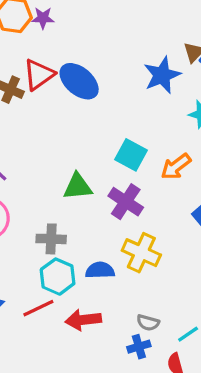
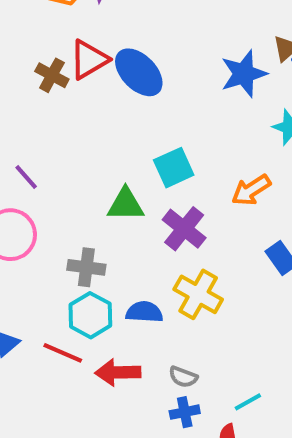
cyan square: (131, 155) -> (174, 168), moved, turned 32
red line: (38, 308) -> (63, 353), turned 44
gray semicircle: (148, 323) -> (183, 377), moved

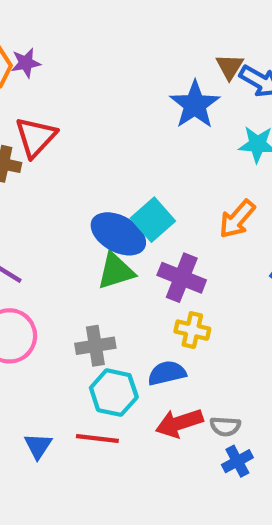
blue ellipse: (139, 72) -> (118, 234), moved
yellow cross: (198, 294) -> (192, 330), moved, size x0.7
red arrow: (118, 372) -> (179, 423), moved

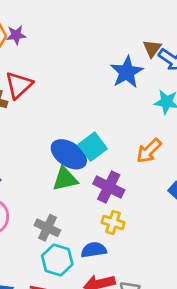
gray cross: (95, 346) -> (47, 228), turned 30

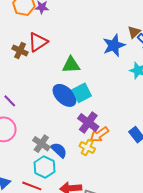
orange arrow: (149, 151) -> (99, 134), moved
green triangle: (65, 179) -> (71, 65), moved
blue semicircle: (94, 250) -> (59, 150), moved, turned 42

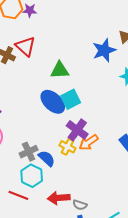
red triangle: (38, 42) -> (25, 46), turned -45
gray cross: (41, 144) -> (29, 152), turned 30
yellow cross: (87, 147) -> (67, 147), moved

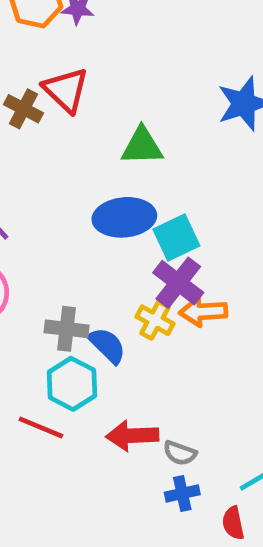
cyan square: (71, 99) -> (176, 238), moved
blue ellipse: (53, 102) -> (124, 217), turned -50
orange arrow: (89, 142) -> (203, 312), turned 30
gray cross: (29, 152) -> (67, 329), turned 30

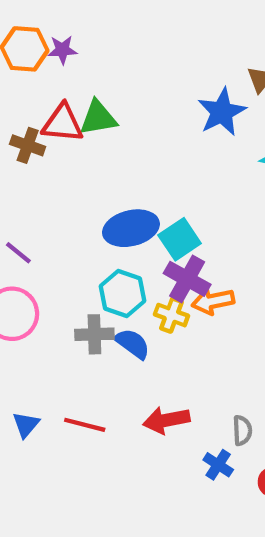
red triangle: (66, 90) -> (63, 123), turned -30
green triangle: (142, 146) -> (98, 118), moved
cyan hexagon: (72, 384) -> (123, 294), moved
gray semicircle: (180, 453) -> (242, 430), moved, turned -104
blue cross: (182, 493) -> (218, 465), turned -36

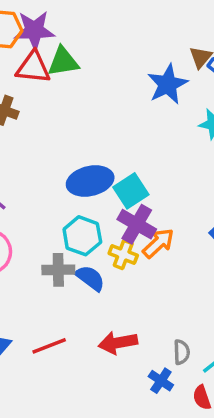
purple star: (62, 50) -> (34, 30), size x1.6
green triangle: (98, 118) -> (63, 62), moved
red triangle: (63, 123) -> (33, 67), moved
orange arrow: (213, 301) -> (158, 243), turned 148
red line: (85, 425) -> (49, 346), turned -36

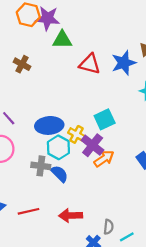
red triangle: (33, 67) -> (90, 64), moved
blue ellipse: (90, 181) -> (49, 125), moved
cyan square: (131, 191) -> (105, 119), moved
yellow cross: (123, 254) -> (76, 134), moved

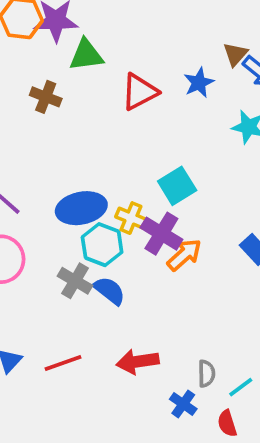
blue star: (124, 63) -> (199, 83), size x0.7
brown cross: (22, 64) -> (46, 97), moved
red triangle: (90, 64) -> (139, 92), turned -35
gray cross: (41, 166) -> (75, 281), turned 30

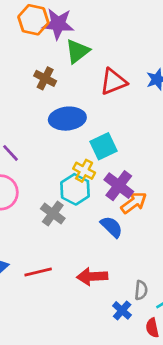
green triangle: (86, 55) -> (77, 51), turned -36
cyan square: (177, 186) -> (104, 146), moved
blue ellipse: (81, 208) -> (67, 119), moved
yellow cross: (131, 218) -> (84, 171), moved
blue semicircle: (109, 291) -> (112, 227), moved

